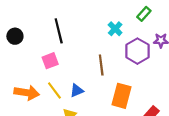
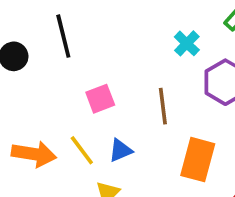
black line: (59, 31) -> (63, 36), moved
pink square: (50, 61) -> (100, 99), moved

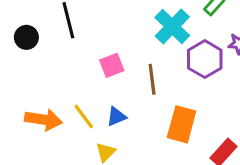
cyan cross: (187, 43) -> (172, 26), size x1.6
pink square: (100, 99) -> (112, 65), moved

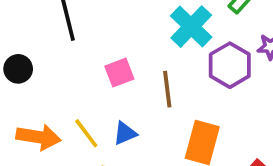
black circle: (26, 37) -> (18, 69), moved

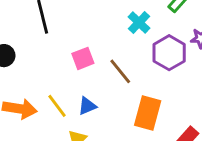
cyan cross: (191, 27) -> (139, 23), size x0.7
brown line: (167, 89) -> (120, 71), turned -32

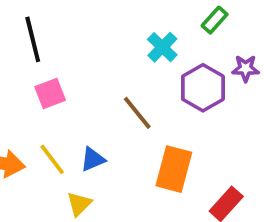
pink square: (83, 58) -> (50, 94), moved

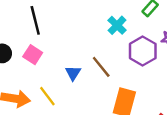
pink square: (50, 94) -> (33, 55), moved, turned -36
blue triangle: (93, 159) -> (73, 73), moved, turned -35

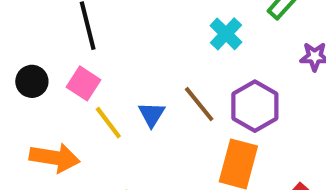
purple hexagon: (143, 51) -> (255, 106), moved
yellow line: (47, 96) -> (108, 123), moved

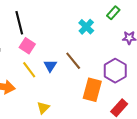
pink square: (84, 83) -> (27, 46), moved
purple hexagon: (255, 106) -> (115, 71), moved

